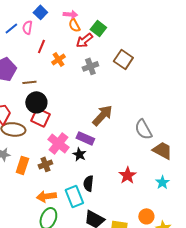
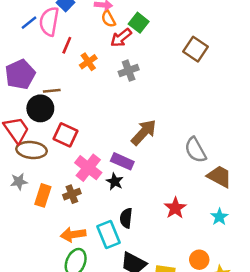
pink semicircle: (27, 27) -> (49, 21), size x1.6
brown square: (123, 59) -> (195, 49), moved
black circle: (36, 102) -> (40, 108), moved

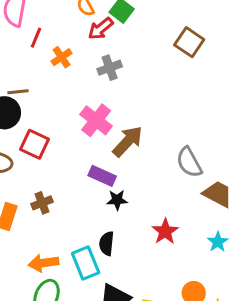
pink cross: (88, 168) -> (96, 120), moved
black star: (115, 182) -> (117, 200), moved, turned -30
brown cross: (72, 194) -> (42, 203), moved

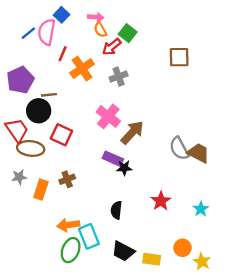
brown square: (189, 42) -> (179, 57), turned -35
orange cross: (62, 57) -> (82, 69), size x1.5
brown trapezoid: (218, 194) -> (198, 153), moved
black star: (117, 200) -> (124, 168), moved
cyan rectangle: (86, 263) -> (89, 236), moved

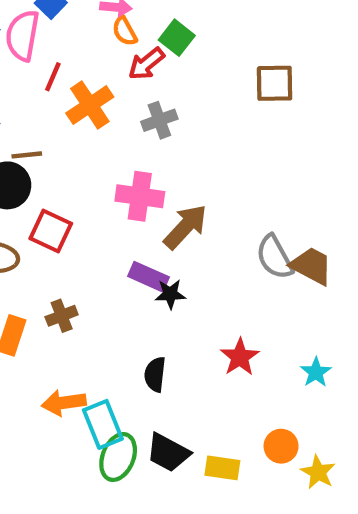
pink cross: (108, 116) -> (140, 196), turned -30
green ellipse: (71, 250) -> (118, 457), moved

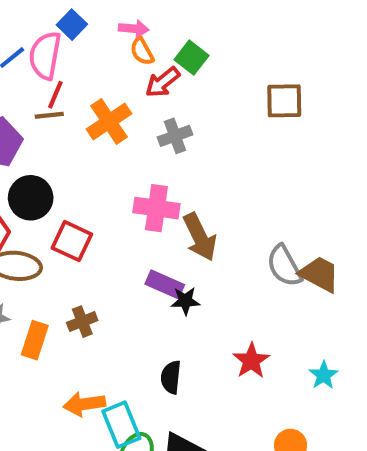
red line: (53, 77) -> (55, 95), moved
brown line: (27, 155) -> (49, 115), moved
brown arrow: (185, 227) -> (200, 237), turned 111

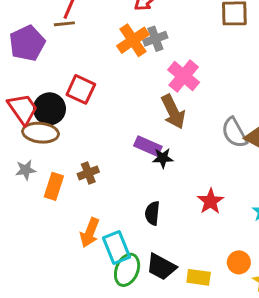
orange cross: (109, 121) -> (133, 40), moved
black circle: (31, 198) -> (49, 109), moved
pink cross: (156, 208) -> (184, 76), moved, turned 32
red square: (72, 241) -> (81, 89), moved
orange arrow: (84, 404) -> (90, 233), turned -60

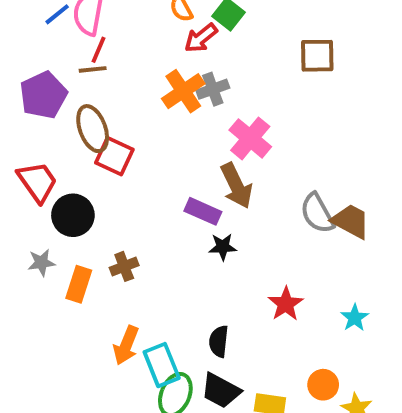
black circle: (49, 109) -> (73, 215), moved
brown ellipse: (41, 133) -> (93, 129), moved, turned 64
purple rectangle: (148, 146) -> (203, 211), moved
black semicircle: (152, 213) -> (219, 341), moved

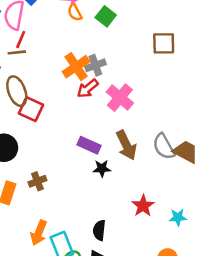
red arrow: (201, 38) -> (88, 89), moved
brown arrow: (236, 186) -> (126, 145), moved
cyan star: (355, 318) -> (178, 217), moved, turned 30

